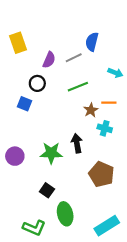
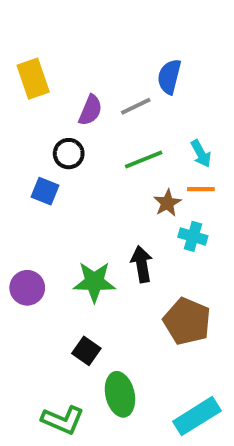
cyan arrow: (115, 73) -> (201, 154), moved, turned 40

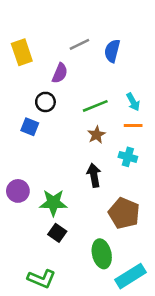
gray line: (136, 106) -> (79, 44), moved
brown star: (167, 203) -> (96, 135), moved
green star: (94, 282) -> (53, 203), moved
green ellipse: (120, 394) -> (102, 254), moved

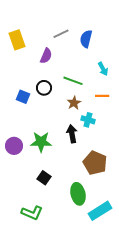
black circle: (45, 102) -> (44, 88), moved
cyan arrow: (133, 102) -> (103, 69), moved
green line: (95, 106) -> (73, 81), turned 42
cyan cross: (128, 157) -> (88, 120), moved
green star: (53, 203) -> (41, 142), moved

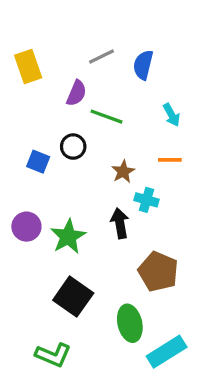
green line: (73, 81) -> (107, 117), moved
green star: (41, 142) -> (68, 237), turned -30
purple circle: (14, 146) -> (26, 227), moved
black square: (44, 178) -> (73, 297), size x1.6

